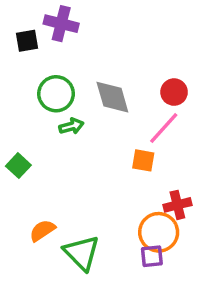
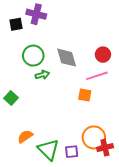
pink line: (164, 128) -> (97, 76), turned 30
red cross: (177, 205) -> (105, 148), moved
purple square: (152, 256) -> (72, 152), moved

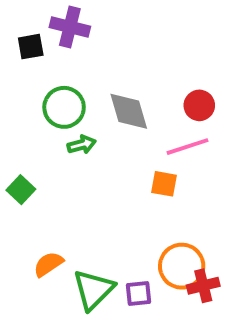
green triangle: (48, 150) -> (93, 290), turned 30

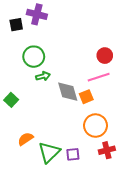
gray diamond: (129, 111) -> (68, 92), moved
orange square: (164, 184) -> (86, 97), turned -32
orange circle: (182, 266) -> (95, 126), moved

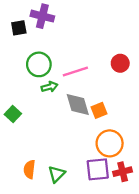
pink line: (99, 77) -> (75, 72), moved
orange semicircle: (26, 139) -> (29, 169), moved, turned -49
green triangle: (49, 152) -> (57, 174), size x0.7
purple square: (73, 154) -> (98, 169), moved, size x1.5

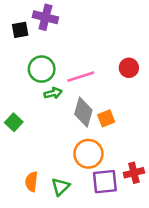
gray diamond: (78, 105) -> (83, 112), turned 32
orange circle: (110, 143) -> (88, 154), moved
red cross: (123, 172) -> (134, 173), moved

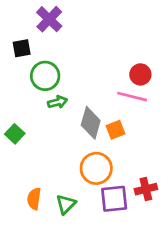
purple cross: (45, 17) -> (49, 19), turned 30
black square: (20, 30) -> (22, 48), moved
pink line: (81, 77) -> (132, 97), moved, turned 32

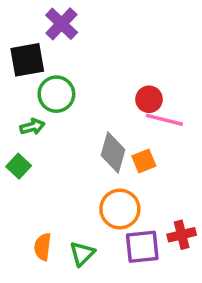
black square: (22, 48) -> (27, 60), size x1.5
red circle: (140, 74) -> (149, 99), moved
green arrow: (58, 102) -> (32, 127), moved

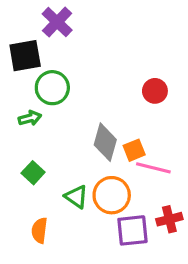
red circle: (149, 99) -> (155, 91), moved
pink line: (164, 120) -> (153, 168), moved
green square: (19, 166) -> (33, 173), moved
green triangle: (82, 254) -> (76, 197), moved, turned -40

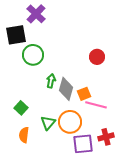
green arrow: (30, 118) -> (51, 81), moved, turned -64
green triangle: (76, 197) -> (48, 123), turned 35
orange semicircle: (39, 230) -> (24, 135), moved

